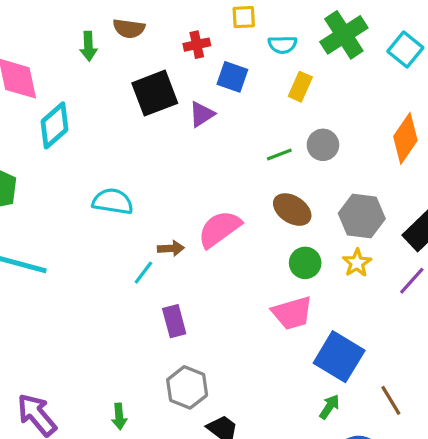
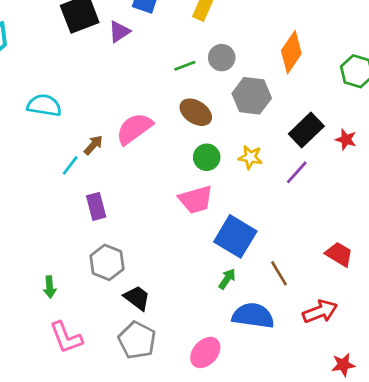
gray hexagon: (362, 216) -> (252, 96), moved
brown arrow: (171, 248) -> (93, 145), turned -45
yellow star: (357, 263) -> (250, 157), turned -30

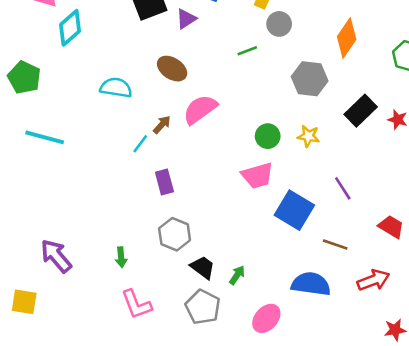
gray circle: (222, 58) -> (279, 24), moved
brown ellipse: (196, 112) -> (172, 69), moved
purple line: (297, 172) -> (343, 188), moved, turned -75
brown line: (279, 273) -> (335, 244), turned -40
green arrow: (227, 279) -> (237, 275), moved

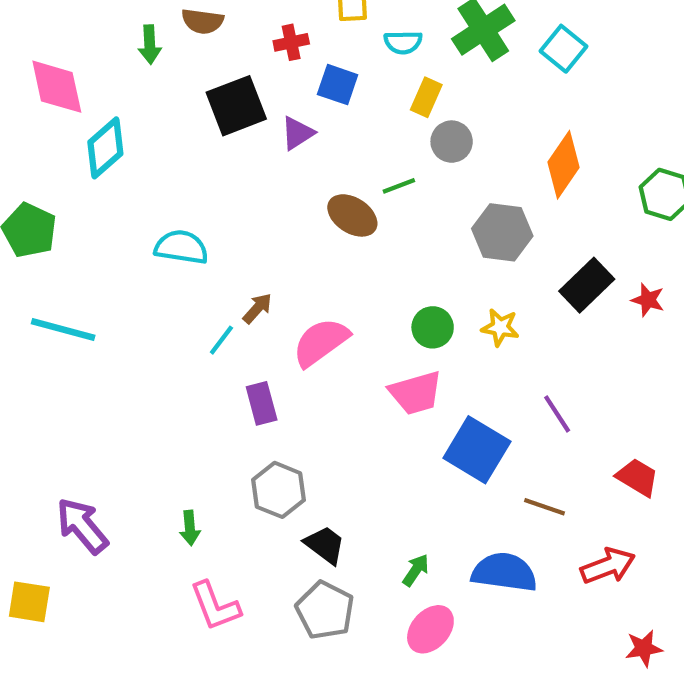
brown ellipse: (172, 69) -> (352, 215), moved
pink semicircle: (200, 109) -> (321, 342), moved
green arrow: (237, 275) -> (416, 570), moved

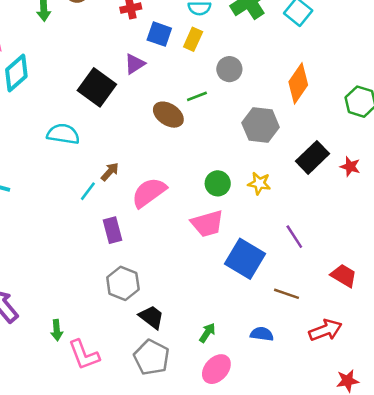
yellow rectangle: (426, 97) -> (193, 39), moved
black square: (236, 106) -> (97, 87), moved, turned -33
green arrow: (190, 528) -> (57, 330), moved
blue semicircle: (504, 572) -> (262, 334), size x0.6

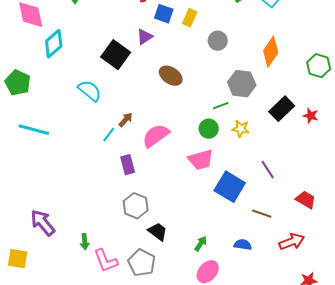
green line: (197, 96) -> (221, 106), moved
cyan semicircle: (63, 134) -> (90, 91), turned 30
gray pentagon: (151, 357) -> (142, 263), moved

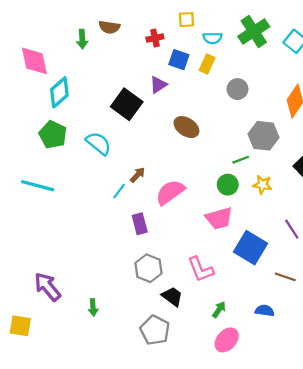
green pentagon: (18, 83) -> (53, 135), moved
pink L-shape: (106, 261) -> (201, 269), moved

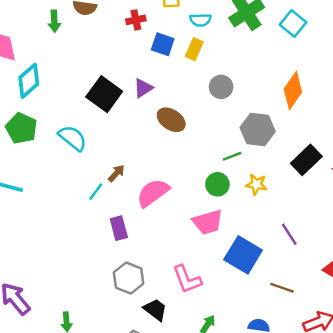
purple triangle: (158, 85) -> (143, 88), moved
gray circle: (237, 89) -> (221, 87), moved

